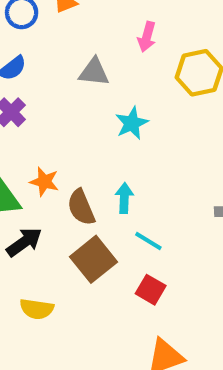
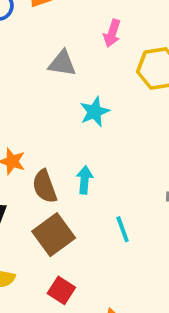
cyan line: (148, 241) -> (123, 229), moved, turned 36
red square: (151, 290) -> (61, 290), moved

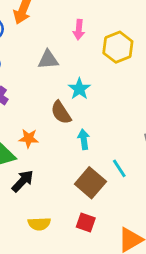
brown semicircle: (45, 186) -> (61, 112), moved
brown square: (54, 235) -> (90, 183), moved

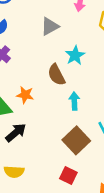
gray triangle: (48, 60) -> (50, 26), turned -30
yellow semicircle: (39, 224) -> (14, 172), moved

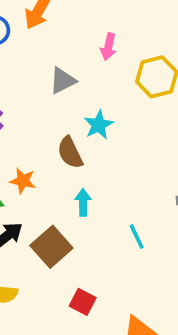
cyan arrow: (74, 101) -> (83, 202), moved
brown square: (76, 140) -> (51, 247), moved

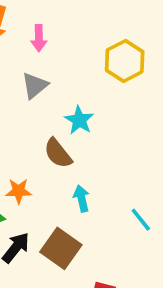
pink arrow: (108, 47) -> (39, 38), moved

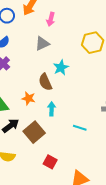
orange star: (19, 191) -> (29, 98), moved
cyan line: (141, 220) -> (80, 128), turned -48

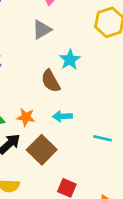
orange star: (29, 98) -> (26, 117), moved
cyan arrow: (52, 109) -> (62, 116), turned -88

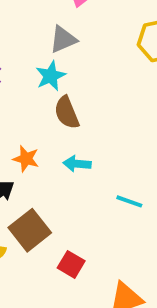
cyan star: (70, 60) -> (51, 76), moved
brown square: (42, 150) -> (30, 230), moved

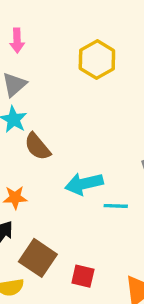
cyan arrow: (77, 164) -> (84, 184), moved, size x1.5

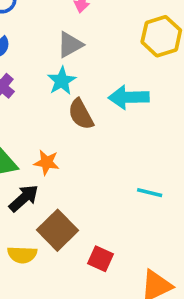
cyan arrow: (84, 184) -> (129, 97), moved

